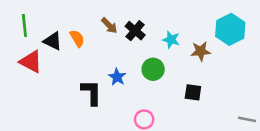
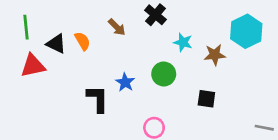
black cross: (135, 31) -> (155, 15), moved
red triangle: (31, 62) -> (33, 66), turned -40

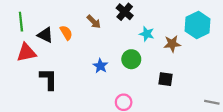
black L-shape: (98, 99) -> (49, 79), moved

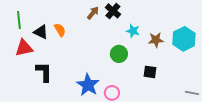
brown arrow: (94, 22) -> (93, 13), moved, turned -96
cyan hexagon: (198, 25) -> (184, 39), moved
blue star: (100, 66) -> (88, 85), moved, size x1.6

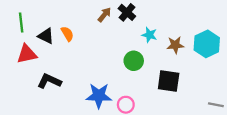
black L-shape: (44, 72) -> (49, 81), turned -65
black square: (150, 72) -> (169, 81), size x1.5
blue star: (88, 85) -> (99, 96), turned -30

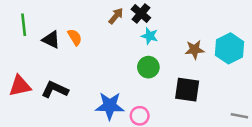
cyan star: (149, 35) -> (150, 36), moved
red triangle: (27, 54) -> (20, 86), moved

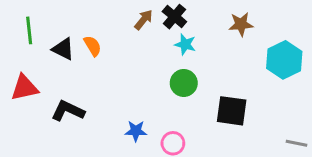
brown star: (195, 50) -> (241, 24), moved
red triangle: (20, 86) -> (25, 88), moved
blue star: (110, 106) -> (136, 131), size x0.6

